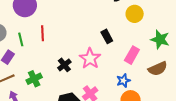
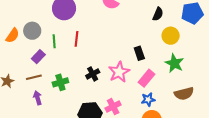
green star: (160, 39) -> (174, 63), moved
pink rectangle: (132, 55) -> (147, 78), moved

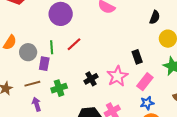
gray circle: (32, 31) -> (28, 52), moved
red line: (77, 39) -> (74, 44), turned 42
purple rectangle: (38, 57) -> (44, 64), moved, turned -32

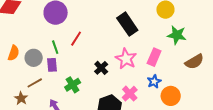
black rectangle: (137, 57) -> (127, 24), moved, size x1.6
brown line: (32, 84) -> (35, 83), moved
blue star: (147, 103) -> (154, 81), moved

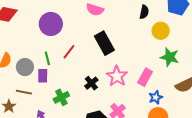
black rectangle: (127, 24) -> (104, 43), moved
blue star: (154, 81) -> (156, 97), moved
brown line: (35, 83) -> (24, 92), turned 35

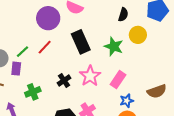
purple circle: (51, 24) -> (48, 18), moved
green star: (170, 57) -> (114, 46), moved
green line: (47, 58) -> (23, 52), turned 56

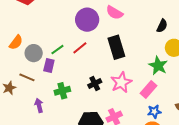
green star: (114, 46) -> (158, 66), moved

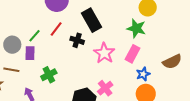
black cross: (95, 83) -> (77, 40), moved, turned -32

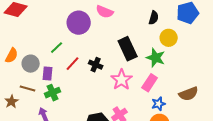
black rectangle: (92, 20) -> (128, 49), moved
red line: (56, 29) -> (73, 64), moved
green line: (35, 36) -> (57, 48), moved
green cross: (49, 75) -> (53, 93), moved

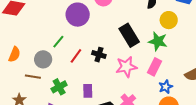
gray circle: (31, 64) -> (43, 59), moved
purple rectangle: (48, 74) -> (88, 91), moved
pink star: (122, 80) -> (126, 67), turned 30
brown line: (28, 89) -> (33, 77), moved

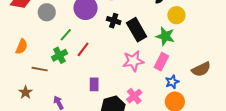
black cross: (99, 55) -> (114, 21), moved
gray circle: (43, 59) -> (47, 12), moved
green cross: (59, 87) -> (59, 55), moved

